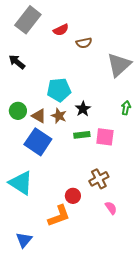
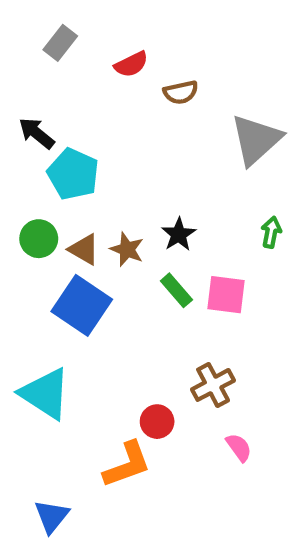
gray rectangle: (28, 20) -> (60, 43), size x0.6
cyan pentagon: (59, 90) -> (73, 174), moved, turned 30
green rectangle: (82, 135) -> (176, 290), turned 56

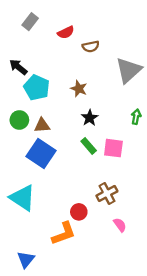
brown triangle: (84, 249) -> (42, 125), turned -35
brown star: (127, 249) -> (79, 89), moved

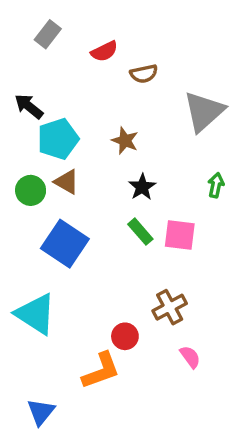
cyan pentagon: (37, 88) -> (58, 139), turned 30
brown triangle: (42, 125) -> (67, 182), moved, turned 35

